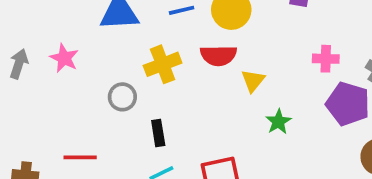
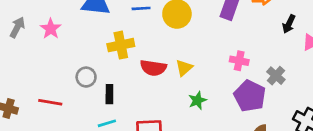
red semicircle: (219, 55) -> (153, 68), moved
gray circle: (122, 97) -> (86, 77), moved

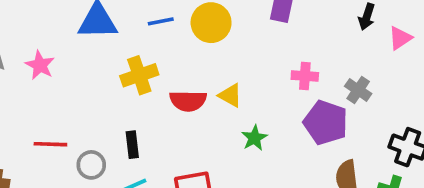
yellow triangle: (184, 68) -> (230, 95), turned -42
gray circle: (86, 77) -> (91, 165), moved
red line: (50, 102) -> (50, 144), moved

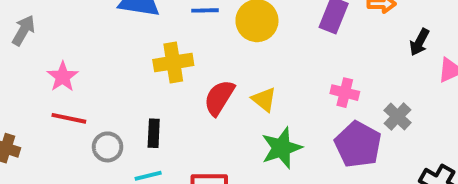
pink star: (40, 65) -> (63, 77), moved
red semicircle: (188, 101) -> (219, 98), turned 111
green star: (254, 138) -> (281, 148), size x1.5

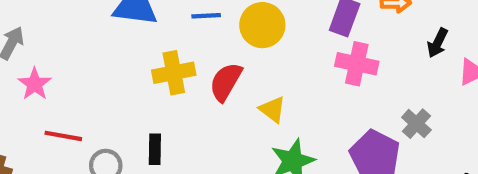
pink star: (63, 77) -> (35, 84), moved
pink cross: (345, 93) -> (357, 64), moved, size x1.4
red semicircle: (219, 98) -> (226, 82), moved

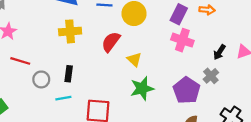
black arrow: (438, 43) -> (219, 52), moved
yellow cross: (174, 73) -> (70, 31), moved

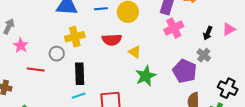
pink cross: (182, 40) -> (174, 28), turned -36
red semicircle: (111, 42) -> (112, 40), turned -120
black rectangle: (69, 74) -> (80, 74), size x1.5
gray circle: (41, 79) -> (57, 54), moved

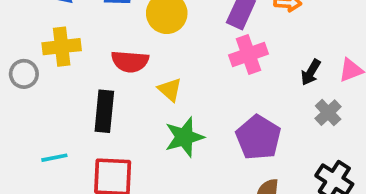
gray cross: (204, 55) -> (328, 113), moved
black rectangle: (80, 74) -> (104, 111), moved

